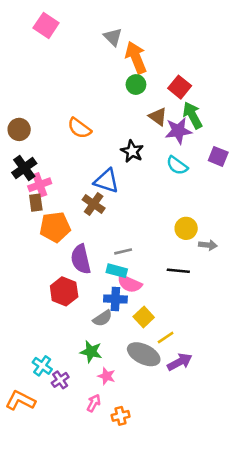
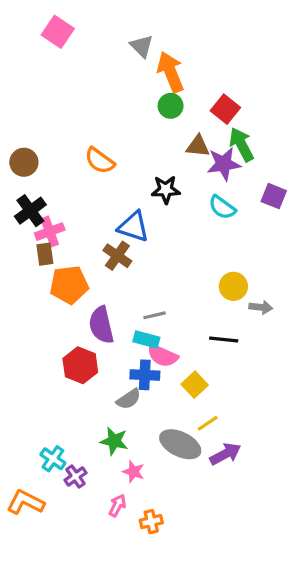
brown triangle: (158, 117) -> (198, 146), turned -30
black star: (132, 151) -> (166, 190), turned -30
yellow square: (144, 317) -> (195, 385), moved

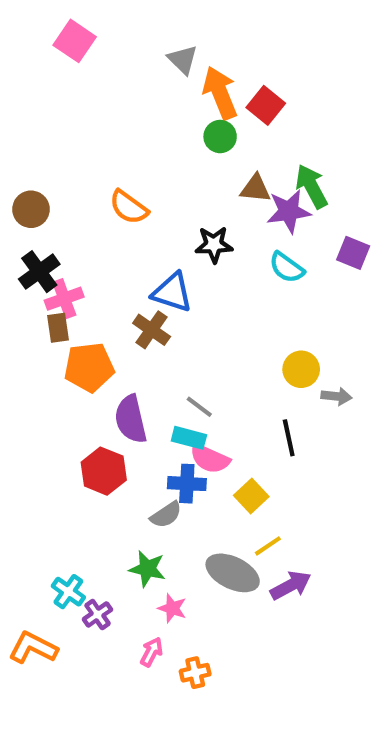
red square: (225, 109) -> (266, 105), moved
gray line: (154, 315) -> (199, 407), turned 50
black line: (224, 339) -> (289, 438), turned 72

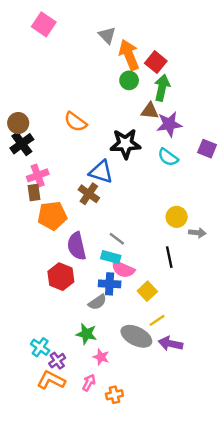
green arrow: (312, 186) -> (162, 88), moved, turned 40
black star: (214, 245) -> (125, 144), size x1.4
black cross: (39, 272) -> (22, 144), moved
purple arrow: (291, 585) -> (170, 344), turned -140
orange L-shape: (33, 648) -> (51, 380), moved

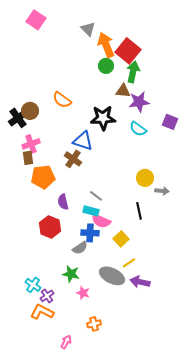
red square: (156, 62) -> (128, 51), size x1.4
brown circle: (18, 123) -> (30, 111), moved
purple semicircle: (77, 246) -> (63, 202), size x0.7
pink arrow: (89, 383) -> (66, 342), moved

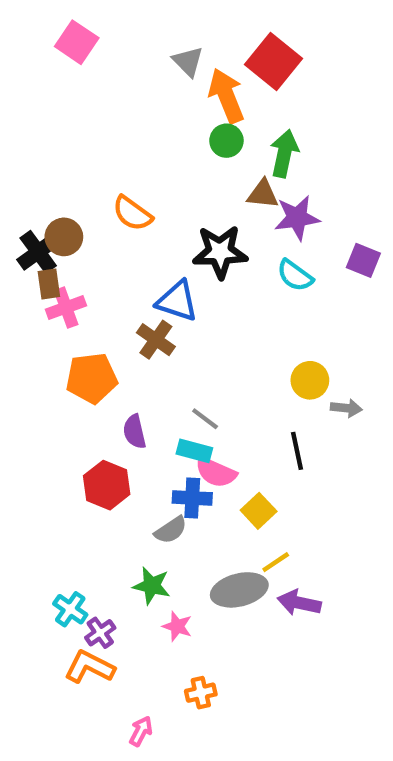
red square: (128, 51) -> (274, 61), moved
brown rectangle: (28, 158) -> (49, 284), moved
gray ellipse: (112, 276) -> (239, 590), turned -40

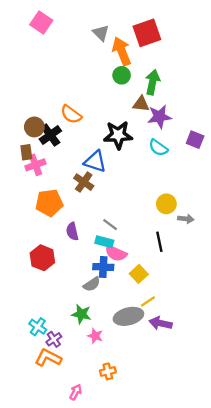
red square: (274, 61) -> (147, 33), turned 32
black cross: (38, 252) -> (50, 135), moved
red hexagon: (107, 485) -> (42, 258), moved

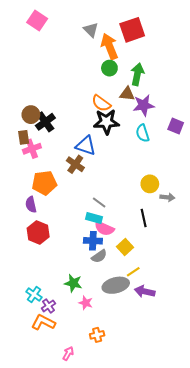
orange semicircle: (71, 114) -> (101, 103), moved
cyan semicircle: (158, 148) -> (143, 133), turned 36
purple semicircle: (72, 231) -> (31, 205), moved
gray semicircle: (92, 284) -> (99, 256), moved

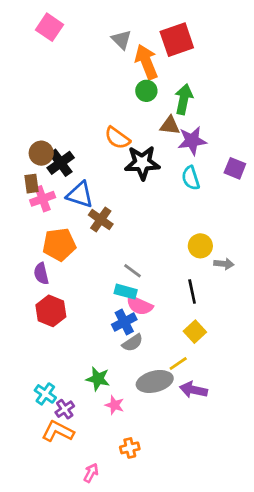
orange semicircle: (101, 103) -> (117, 138), moved
blue triangle: (86, 146) -> (80, 195), moved
blue cross: (93, 241) -> (124, 322), turned -30
yellow square: (125, 247) -> (195, 332), moved

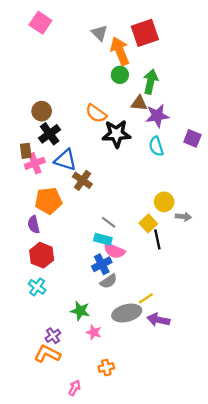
brown circle: (41, 153) -> (42, 111), moved
yellow square: (195, 332) -> (148, 223), moved
cyan cross: (45, 394) -> (37, 287), moved

